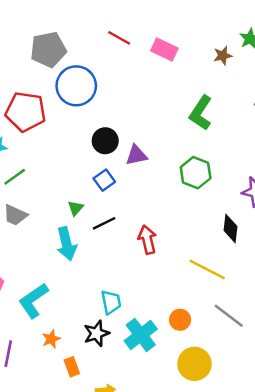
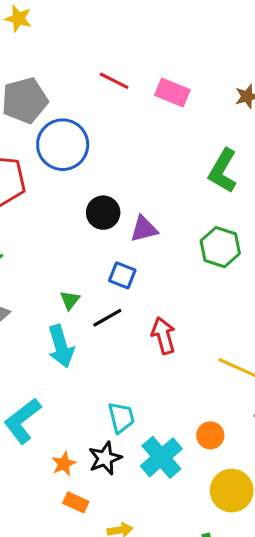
blue square: (104, 180) -> (122, 275), moved, turned -30
orange star: (51, 339) -> (64, 464), moved
orange rectangle: (72, 367) -> (76, 502), turned -42

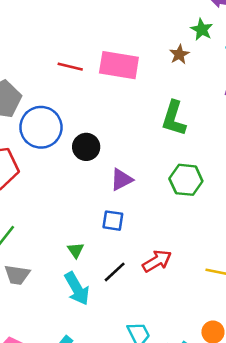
pink rectangle: (172, 93) -> (119, 65), size x1.4
black circle: (103, 213) -> (86, 147), moved
black line: (107, 318) -> (115, 272), moved
red arrow: (163, 336) -> (157, 261), turned 88

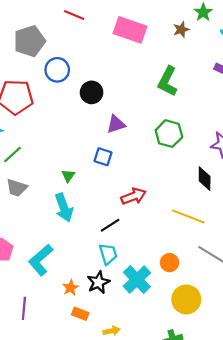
red line: (70, 67) -> (74, 15), moved
blue circle: (41, 127) -> (57, 70), size x0.7
black line: (115, 272) -> (110, 225), moved

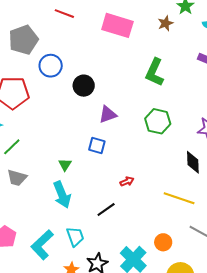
red arrow: (134, 196) -> (127, 181), size x0.6
cyan trapezoid: (108, 254) -> (75, 237), moved

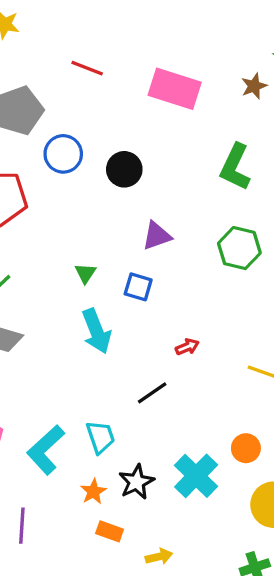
black circle: (84, 86) -> (124, 169), moved
green triangle: (65, 165) -> (85, 273), moved
cyan arrow: (62, 195) -> (96, 331), moved

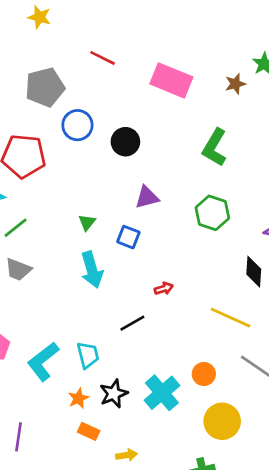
purple line: (22, 526) -> (19, 437), moved

